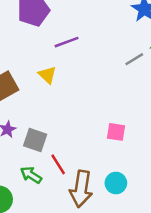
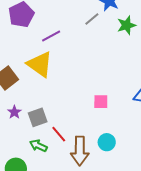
gray line: (134, 59) -> (92, 19), moved
yellow triangle: (47, 75) -> (40, 64), size x1.8
gray square: (35, 140) -> (38, 117), turned -30

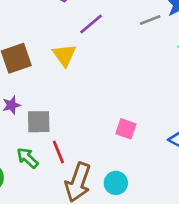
purple line: (51, 36) -> (91, 24), turned -30
yellow triangle: (40, 64) -> (64, 55), size x0.7

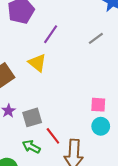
gray line: (150, 20) -> (96, 38), moved
cyan circle: (116, 183) -> (101, 126), moved

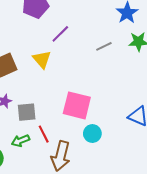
pink square: (98, 105) -> (77, 105), moved, size x1.8
green arrow: (31, 147) -> (20, 141), turned -60

